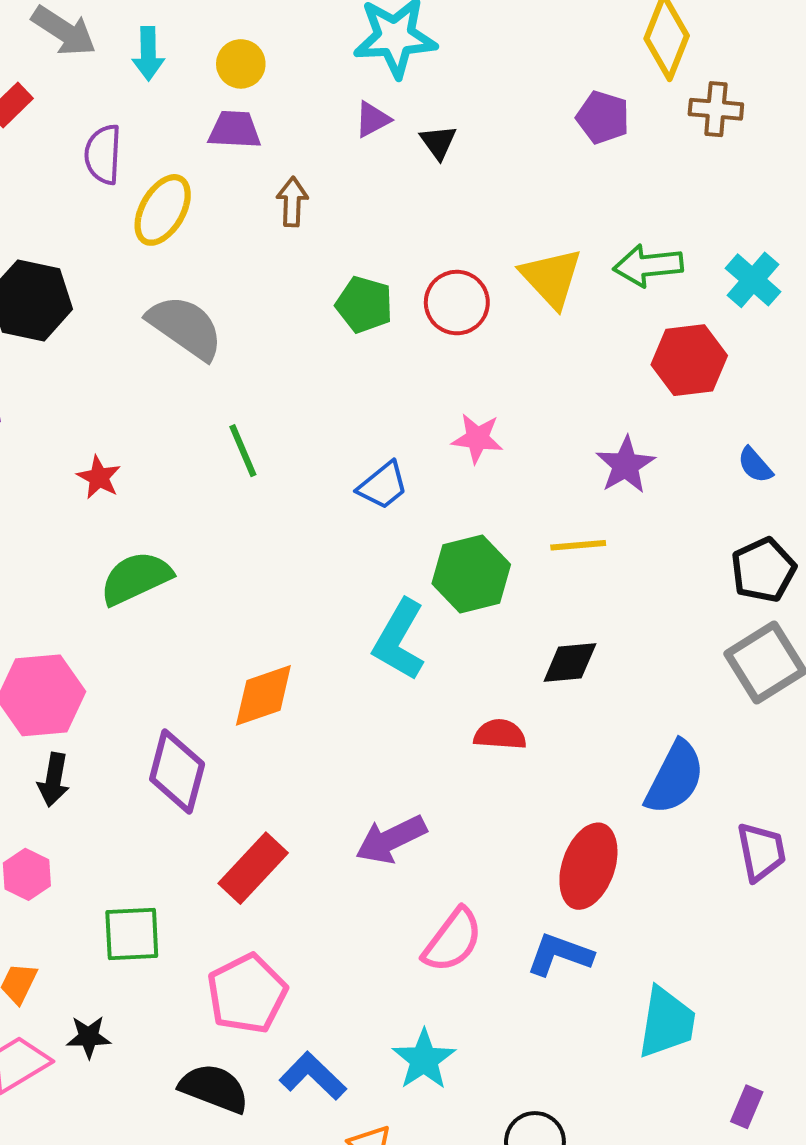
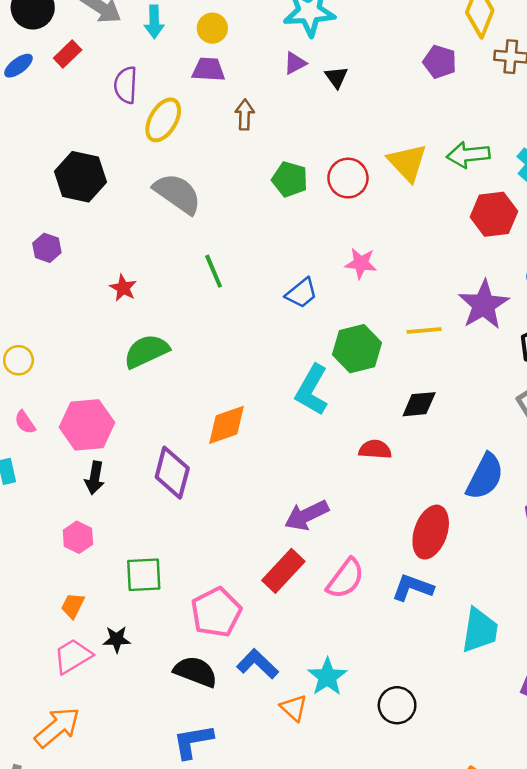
purple star: (625, 465) -> (484, 305), moved, size x1.4
red rectangle: (253, 868) -> (283, 571), moved
cyan star: (424, 1059) -> (327, 677), moved

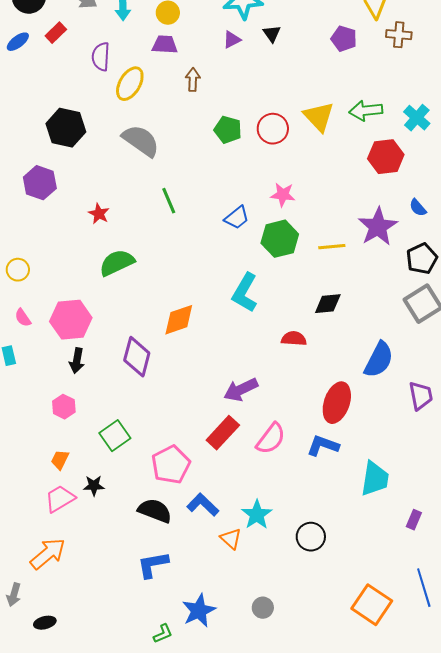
black triangle: (336, 77) -> (272, 34), moved
purple hexagon: (47, 248) -> (40, 183), size x1.5
green hexagon: (357, 349) -> (280, 239), moved
green square: (144, 575) -> (115, 436), turned -32

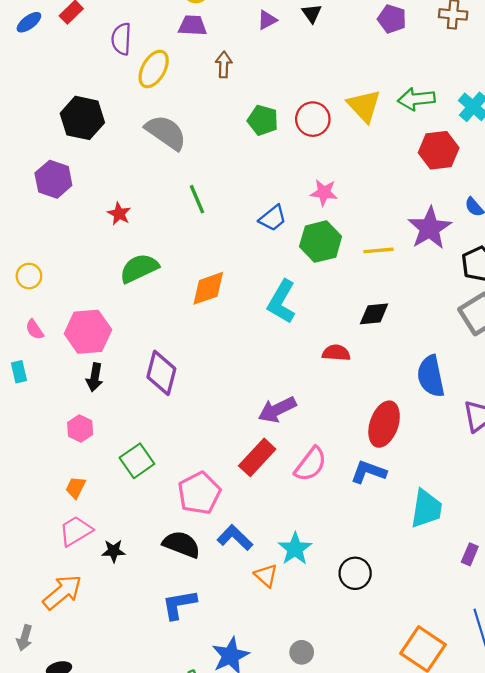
orange diamond: (179, 320) -> (208, 288), moved
blue semicircle: (379, 360) -> (431, 376), turned 141
black star: (94, 486) -> (114, 551), moved

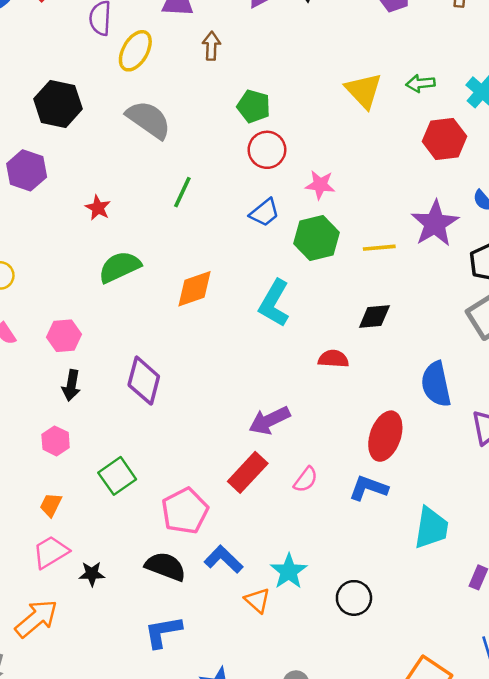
green arrow: (416, 99) -> (420, 83), size x0.7
red circle: (313, 119) -> (267, 150), moved
green line: (197, 199) -> (182, 192), turned 48
pink hexagon: (88, 332) -> (64, 336), size x0.7
pink semicircle: (311, 464) -> (306, 480), size x0.7

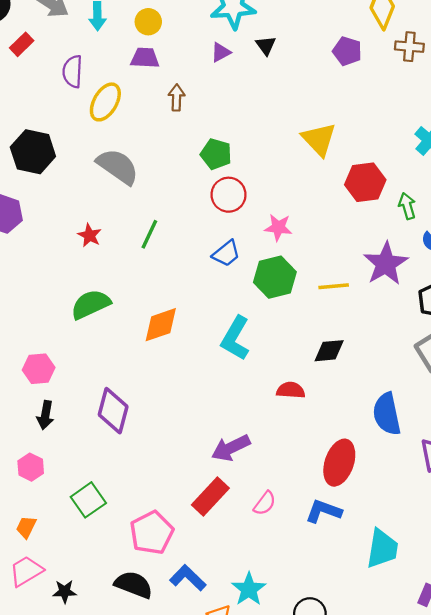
green arrow: (420, 83) -> (407, 206), moved, turned 80
red hexagon: (445, 139) -> (365, 182), moved
red star: (98, 208) -> (89, 235), moved

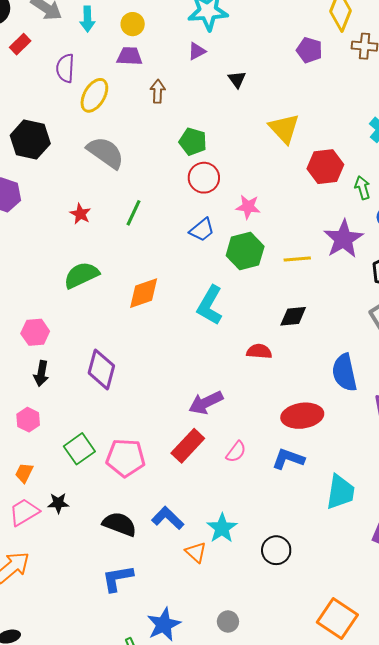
black triangle: (266, 45) -> (237, 79), moved
red ellipse: (339, 463) -> (302, 416), turned 63
pink pentagon: (152, 533) -> (126, 458), moved, turned 30
black star: (65, 591) -> (58, 503), moved

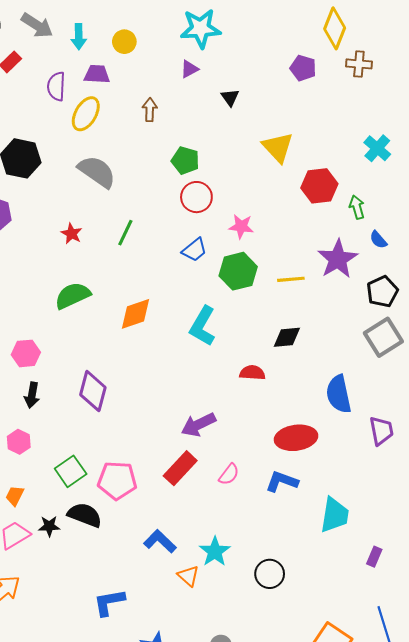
purple trapezoid: (130, 56) -> (97, 74), moved
black semicircle: (120, 524) -> (85, 515), moved

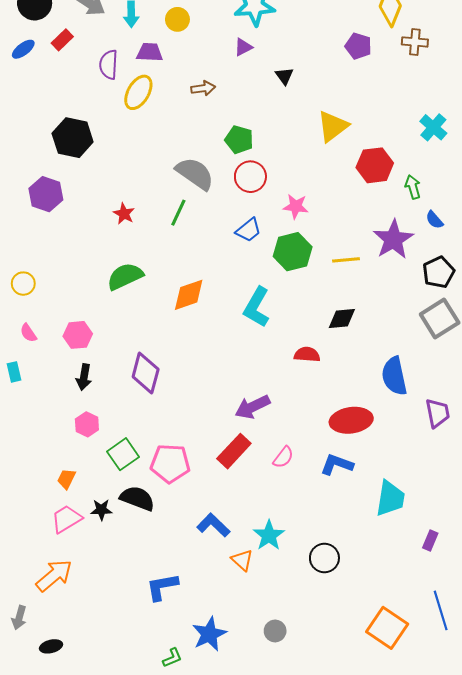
brown arrow: (150, 110) -> (203, 88), turned 80
yellow triangle: (278, 147) -> (333, 126), turned 36
gray semicircle: (97, 172) -> (195, 174), moved
pink hexagon: (19, 442) -> (87, 424), moved

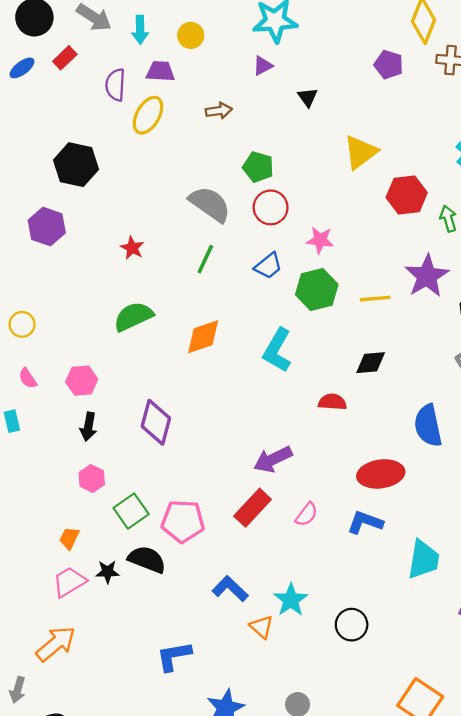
green line: (178, 213) -> (205, 259), moved

